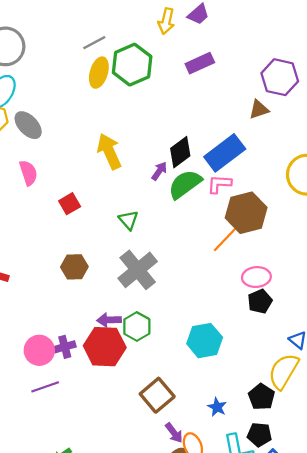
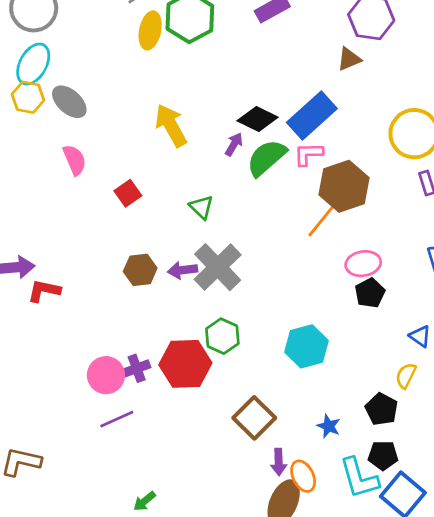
black diamond: (180, 152) -> (258, 119), turned 68
purple arrow: (109, 320) -> (182, 270), moved
yellow semicircle: (284, 371) -> (406, 376), size x0.6
purple arrow: (174, 433) -> (279, 462), turned 40

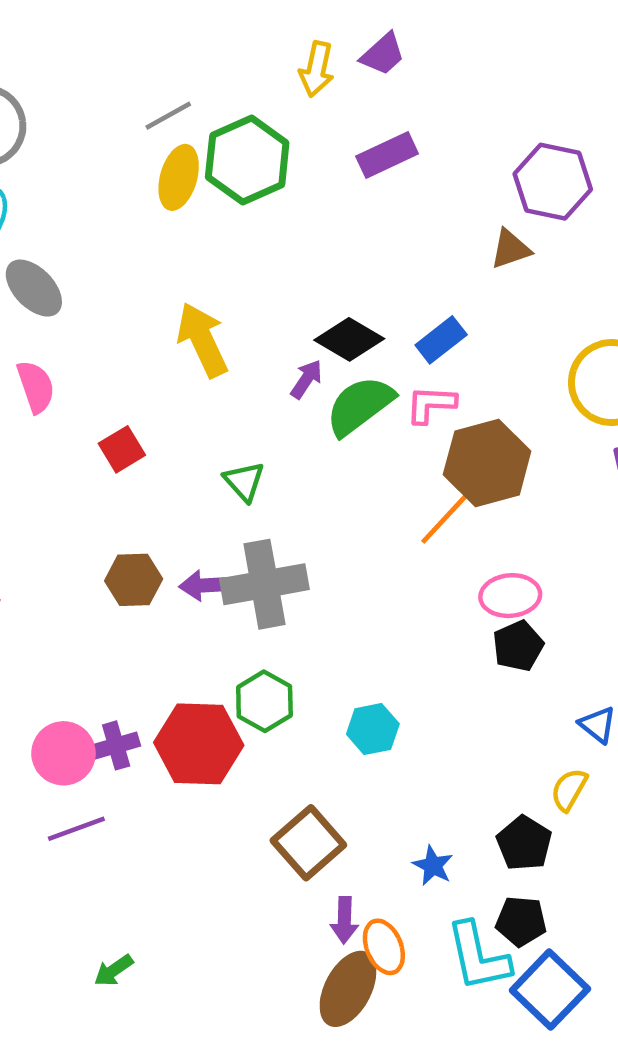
blue rectangle: (312, 116) -> (441, 340), size x0.6
gray cross: (218, 267) -> (264, 584), turned 30
cyan hexagon: (306, 346) -> (373, 729), moved, size x0.7

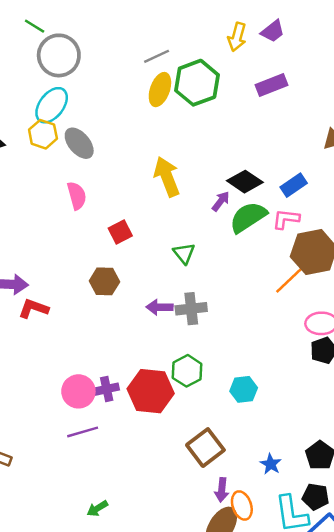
brown hexagon: (134, 580) -> (104, 281), moved
gray cross: (264, 584) -> (191, 309), size x0.7

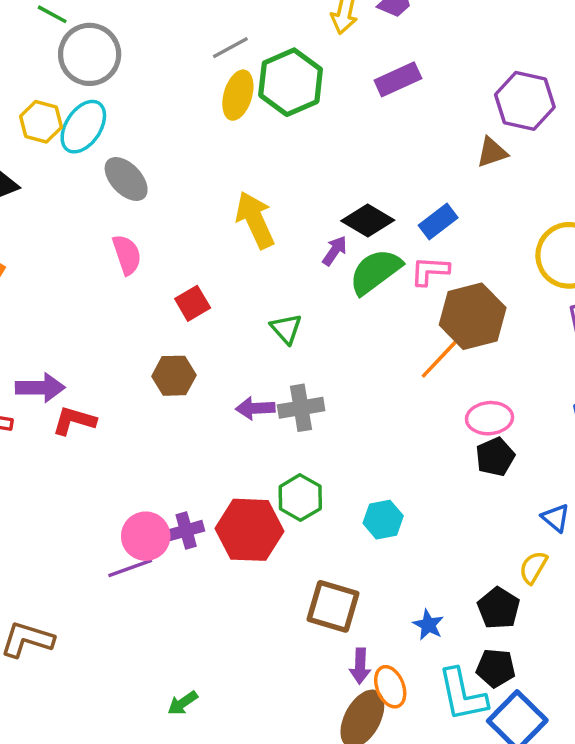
yellow hexagon: (43, 134) -> (41, 122), moved
purple line: (83, 432) -> (130, 568), moved
brown square: (205, 448) -> (333, 606), turned -33

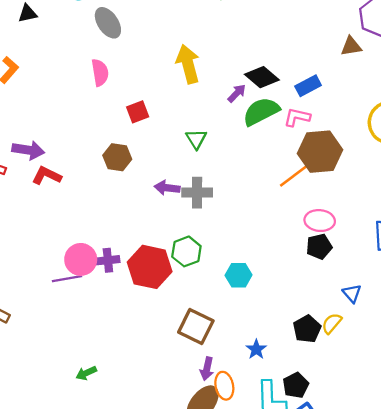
black pentagon: (499, 608) -> (307, 329), moved
black pentagon: (496, 668) -> (296, 385), turned 30

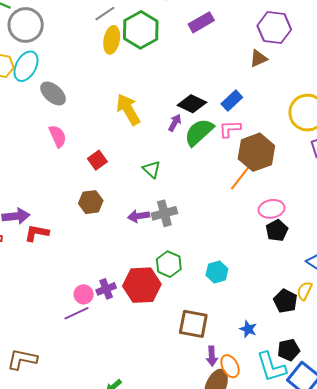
pink circle: (81, 259) -> (84, 294), size x0.7
black pentagon: (296, 385) -> (289, 350), turned 30

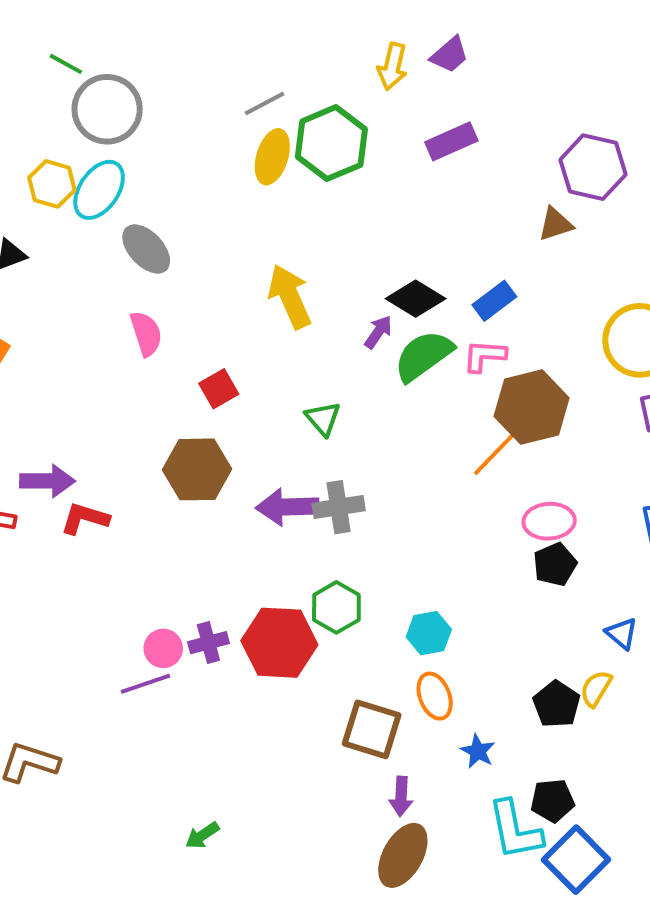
brown hexagon: (91, 202) -> (197, 469), size x1.4
purple arrow: (139, 216) -> (287, 507), size x1.4
orange ellipse: (230, 366) -> (435, 696), moved

